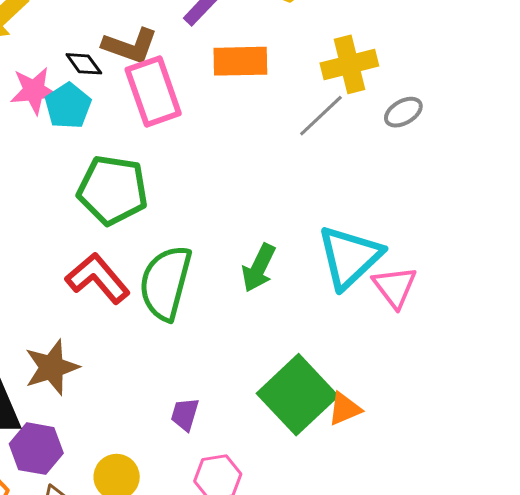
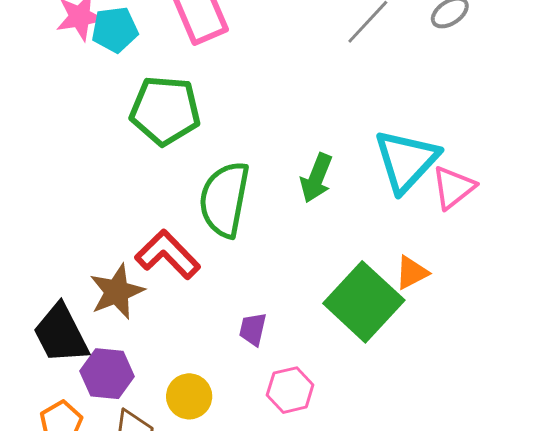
cyan pentagon: (68, 106) -> (115, 30), turned 30
red L-shape: (98, 278) -> (168, 254), moved
pink triangle: (395, 287) -> (453, 187), turned 33
orange triangle: (345, 409) -> (412, 273), moved

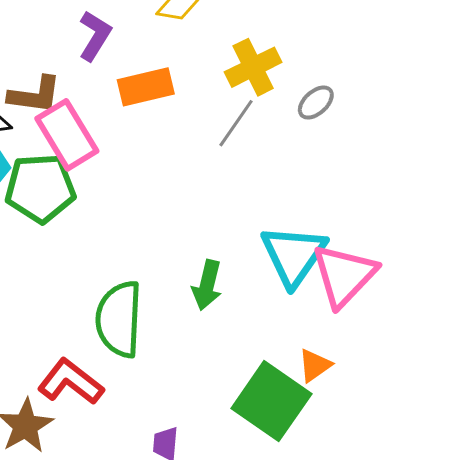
green pentagon: (165, 110) -> (40, 188), moved
pink triangle: (453, 187) -> (344, 275), size x1.5

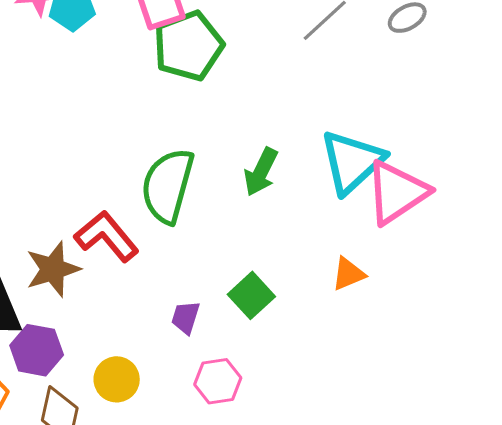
green pentagon: (40, 188) -> (188, 46), moved, turned -30
green square: (271, 401) -> (251, 295), moved, size x0.6

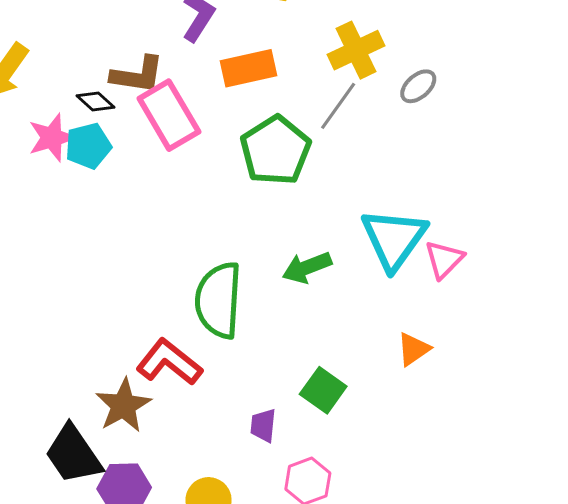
green pentagon: (188, 46) -> (275, 150), moved
green arrow: (261, 172) -> (307, 267), turned 54
pink triangle: (397, 192) -> (444, 259), size x0.6

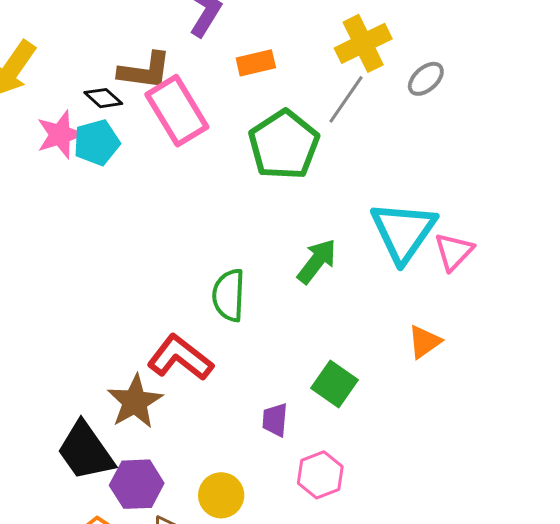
orange rectangle: (248, 68) -> (256, 63), size x0.7
green arrow: (307, 267) -> (317, 261), turned 150
green semicircle: (218, 300) -> (229, 295), size x0.7

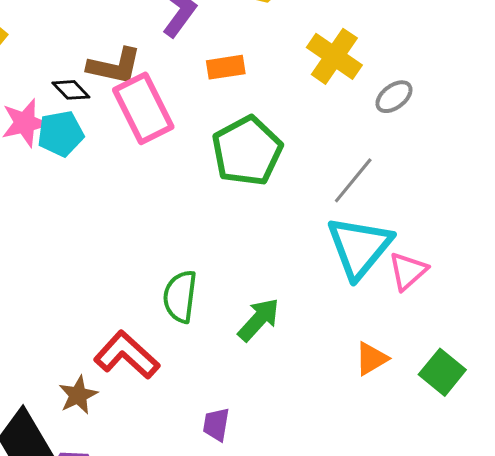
yellow cross: (363, 43) -> (334, 56), turned -34
gray line: (346, 99) -> (353, 180), moved
green arrow: (317, 261) -> (259, 320), moved
green square: (334, 384) -> (442, 372), moved
brown star: (135, 402) -> (78, 395), size x0.7

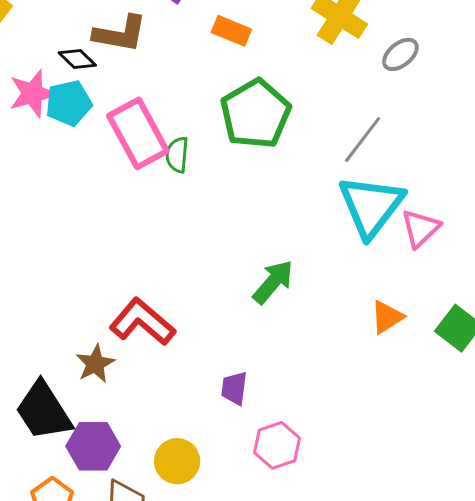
orange rectangle: (226, 67) -> (231, 31), turned 33
pink rectangle: (143, 108) -> (138, 133), moved
green semicircle: (180, 296) -> (177, 155), moved, size x0.7

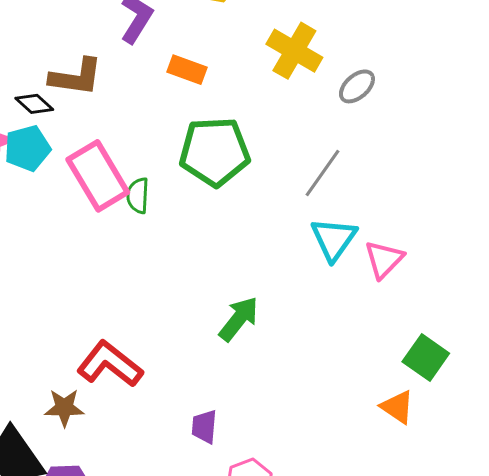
green pentagon: (256, 114) -> (215, 152), turned 30
cyan triangle: (371, 206) -> (334, 239), size x0.7
orange triangle: (387, 317) -> (397, 407), moved, turned -51
brown star: (95, 364) -> (64, 408), turned 30

